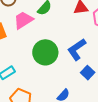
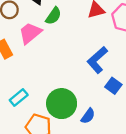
green circle: (45, 52) -> (62, 104), moved

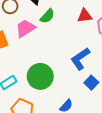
green circle: (62, 104) -> (40, 76), moved

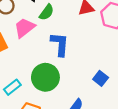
blue L-shape: (80, 59) -> (60, 44), moved, turned 135

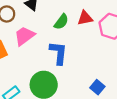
green semicircle: (47, 12) -> (61, 22), moved

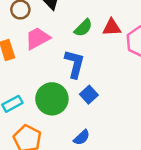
blue square: (97, 87) -> (89, 95), moved

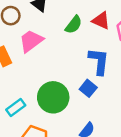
red triangle: (112, 27) -> (101, 20), turned 36
blue L-shape: (75, 64) -> (99, 61), moved

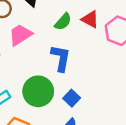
blue L-shape: (99, 61) -> (61, 58), moved
blue square: (88, 88) -> (72, 98), moved

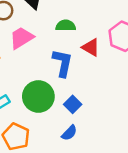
red triangle: (90, 19) -> (91, 47), moved
green semicircle: (63, 22) -> (66, 26), turned -132

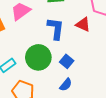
red triangle: (91, 47) -> (83, 24), moved

